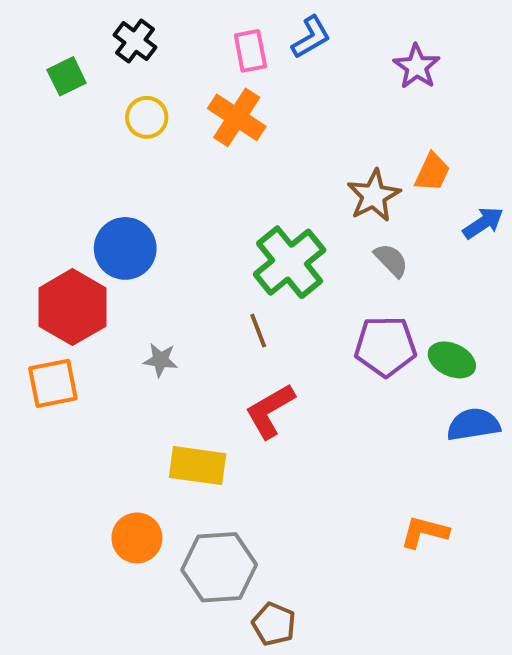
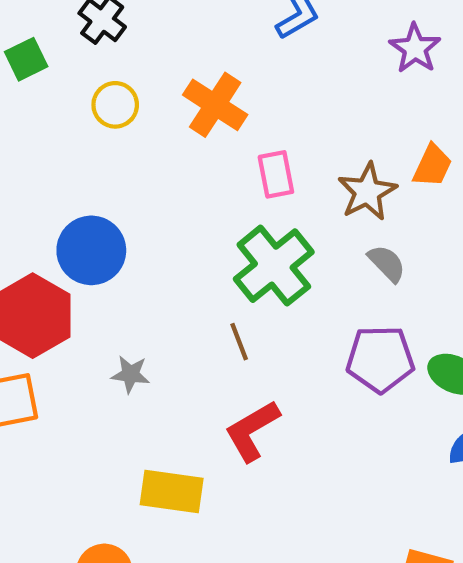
pink rectangle: (250, 51) -> (276, 174), moved

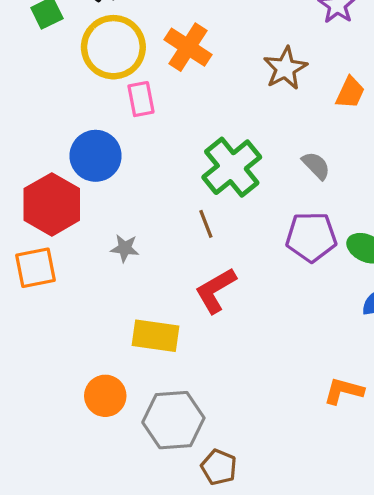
yellow circle: (115, 105) -> (113, 47), size x1.8
pink rectangle: (276, 174) -> (141, 99), moved
brown star: (367, 192) -> (285, 68), moved

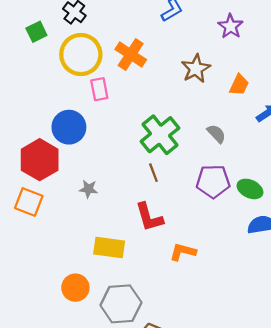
brown line: (206, 224) -> (153, 173), moved
orange square: (36, 268) -> (29, 202), turned 32
red L-shape: (216, 290) -> (149, 217), turned -76
orange L-shape: (344, 391) -> (183, 252), moved

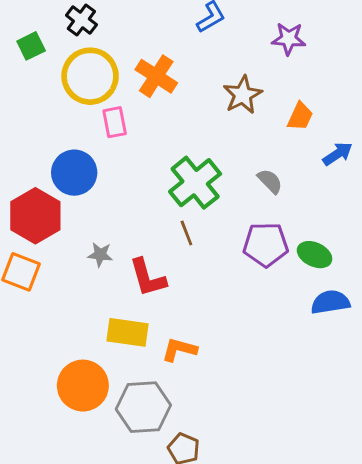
purple star: (230, 26) -> (289, 39), turned -30
red L-shape: (149, 217) -> (148, 278), moved
orange L-shape: (183, 252) -> (179, 350), moved
orange circle: (75, 288) -> (83, 386), size x1.4

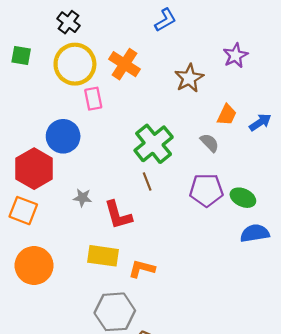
purple star: (289, 39) -> (235, 56), moved, turned -30
green square: (31, 46) -> (21, 56), moved, turned 36
orange trapezoid: (300, 116) -> (227, 115), moved
orange circle: (83, 386) -> (34, 266), moved

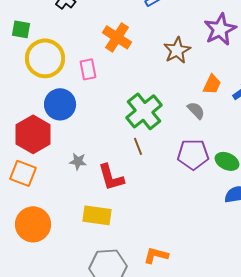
purple star: (235, 56) -> (220, 29), size x1.4
yellow circle: (75, 64) -> (45, 58), moved
orange L-shape: (142, 269) -> (156, 255), moved

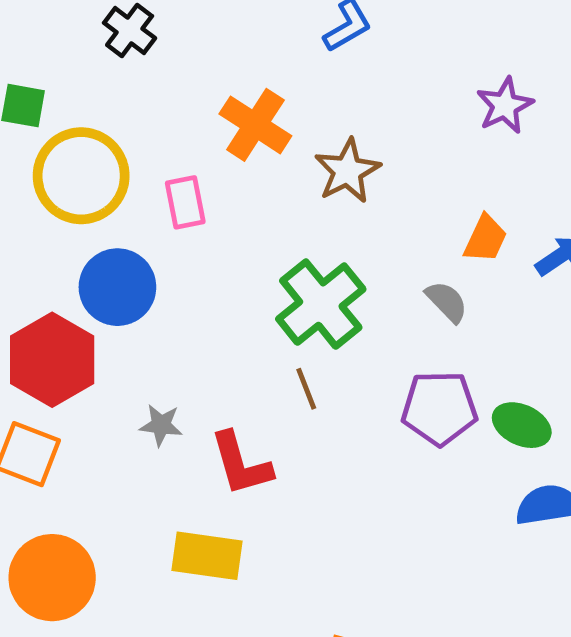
purple star: (220, 29) -> (505, 106), size x0.7
brown star: (177, 50) -> (347, 171), moved

